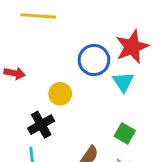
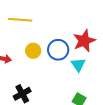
yellow circle: (60, 94) -> (33, 51), moved

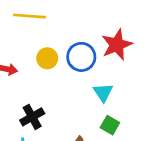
cyan triangle: (78, 65) -> (103, 92), moved

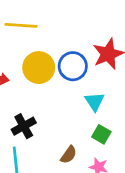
yellow circle: (47, 58) -> (39, 68), size x1.5

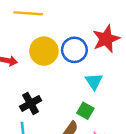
green square: (101, 134) -> (85, 111), moved

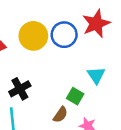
cyan triangle: (94, 82) -> (96, 75), moved

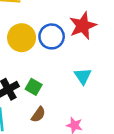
green square: (75, 96) -> (34, 87), moved
brown semicircle: (60, 115) -> (38, 114), moved

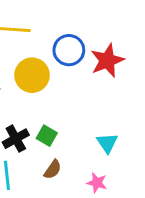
blue circle: (52, 36) -> (69, 50), moved
cyan triangle: (83, 76) -> (107, 143), moved

